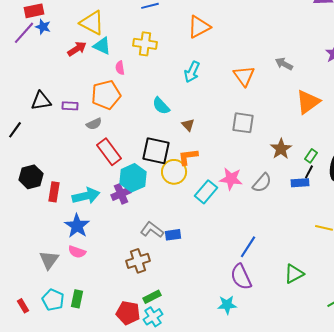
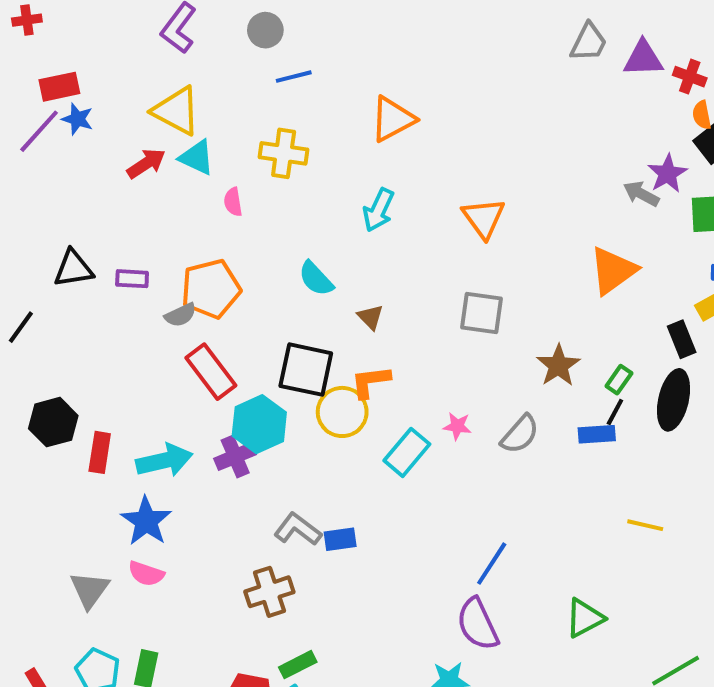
gray arrow: (284, 64) -> (641, 194), moved
orange pentagon: (106, 95) -> (211, 289), moved
pink star: (231, 179) -> (457, 426), size x0.6

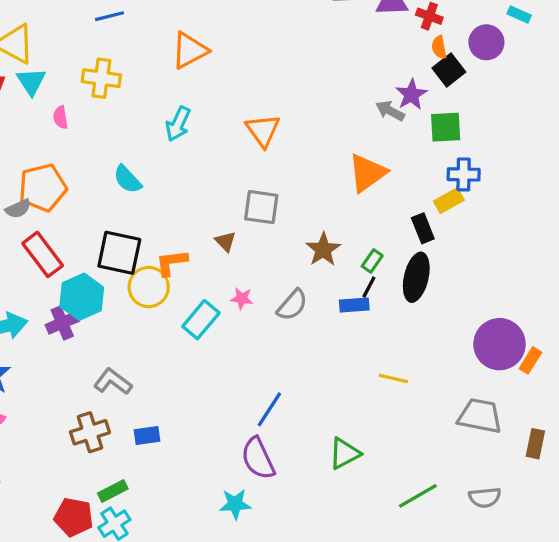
cyan triangle: (197, 157) -> (31, 81), turned 32
brown triangle: (370, 317) -> (225, 241), moved
blue rectangle: (340, 539) -> (147, 436), moved

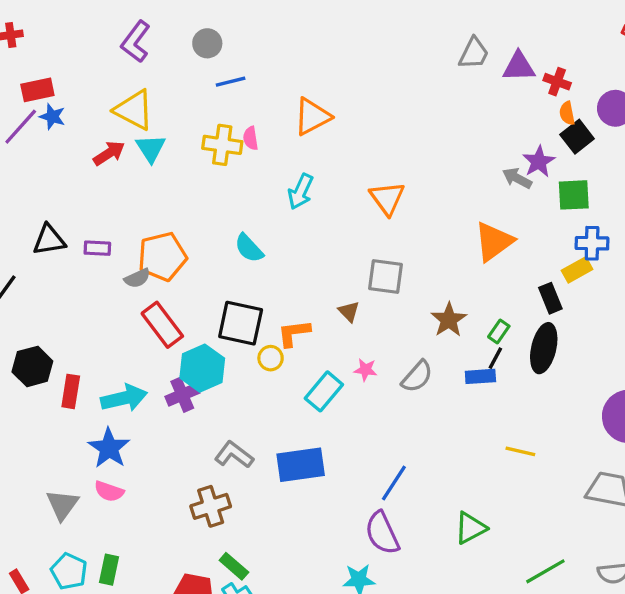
pink semicircle: (61, 117) -> (251, 138), moved
yellow circle: (149, 287) -> (271, 358), size x0.6
blue rectangle: (147, 436) -> (301, 465), moved, size x1.8
green rectangle: (113, 491) -> (234, 566), turned 68

